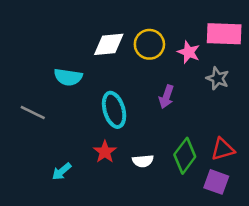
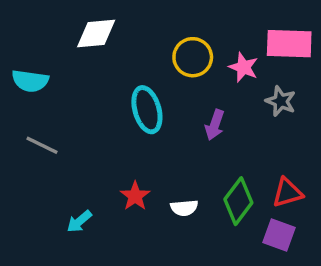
white diamond: (109, 44) -> (96, 33), moved
cyan semicircle: (68, 77) -> (30, 81), moved
cyan ellipse: (114, 110) -> (147, 110), moved

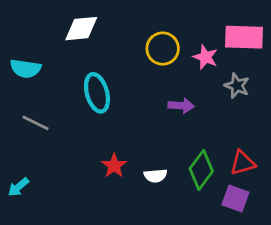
cyan ellipse: (147, 110) -> (97, 93), moved
purple arrow: (215, 125) -> (181, 106), turned -105
cyan arrow: (79, 221) -> (18, 187), moved

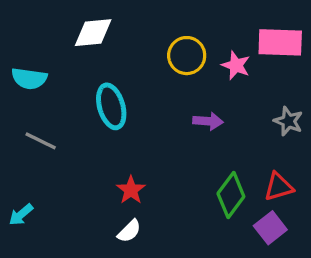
gray star: (237, 86) -> (288, 121), moved
white semicircle: (155, 176) -> (129, 231), moved, turned -40
purple square: (235, 199) -> (270, 228), turned 32

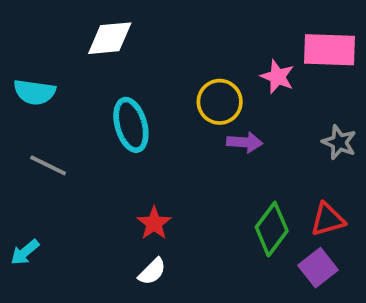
yellow circle: (187, 56) -> (220, 102), moved

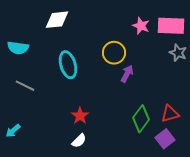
pink star: (277, 77) -> (141, 26), moved
purple arrow: (245, 142) -> (127, 74), turned -66
gray star: (339, 142) -> (178, 53), moved

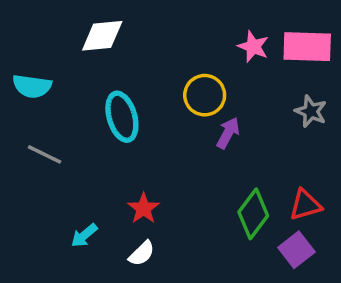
gray star: (178, 53) -> (311, 111), moved
cyan arrow: (13, 131) -> (84, 235), moved

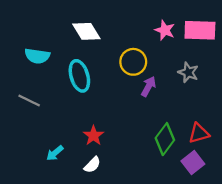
white diamond: (102, 36) -> (86, 31), moved, turned 64
cyan semicircle: (32, 86) -> (37, 56), moved
gray star: (311, 111) -> (188, 72), moved

